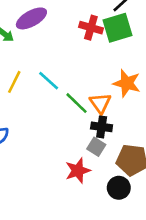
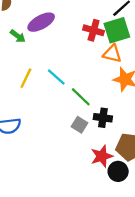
orange triangle: (100, 103) -> (112, 54), moved, turned -42
gray square: (96, 147) -> (80, 125), moved
red star: (78, 171) -> (102, 156), moved

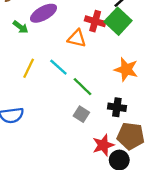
green square: (117, 30) -> (118, 21), turned -30
orange triangle: (112, 54) -> (77, 38), moved
black cross: (103, 118) -> (117, 107), moved

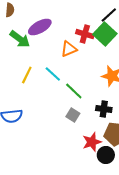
green arrow: (21, 27) -> (20, 39), size x1.5
orange triangle: (77, 38) -> (69, 49), turned -36

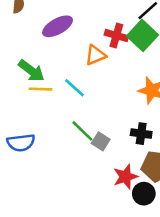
green arrow: (20, 39) -> (31, 71), moved
yellow line: (27, 75) -> (41, 89), turned 66
green line: (74, 91) -> (82, 131), moved

